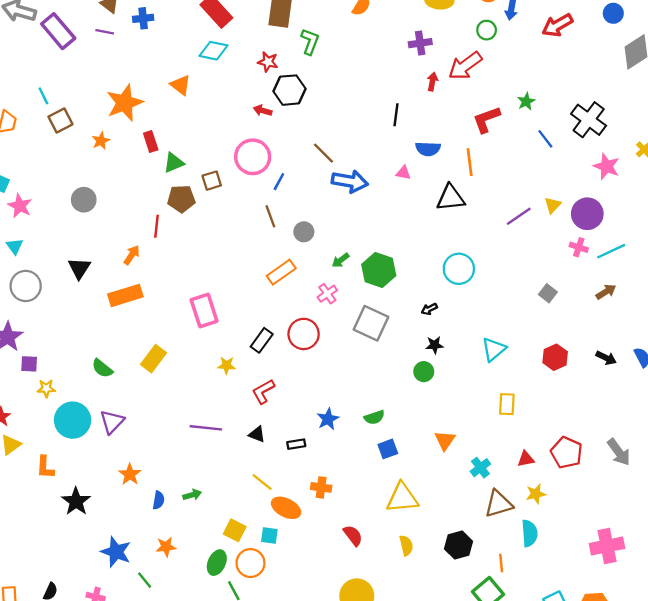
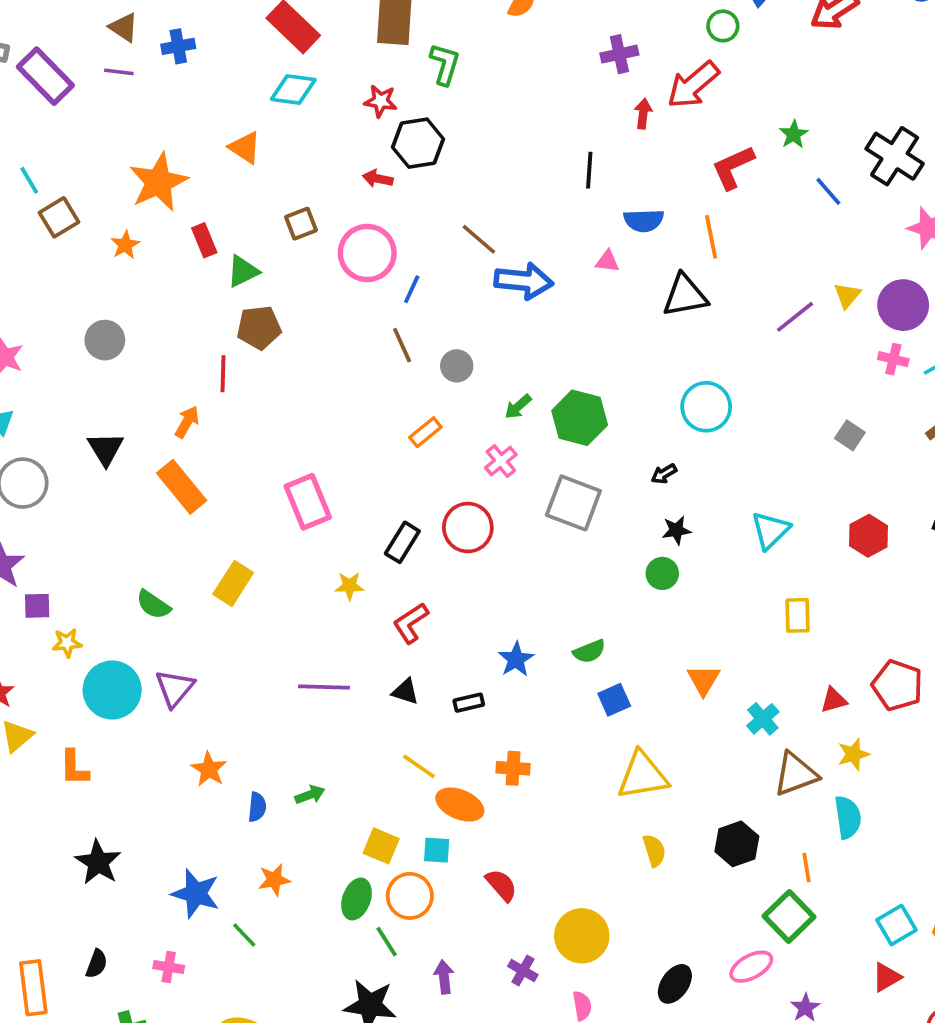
brown square: (212, 181) -> (301, 224), moved
orange rectangle: (281, 272) -> (425, 432), size x0.7
orange rectangle: (125, 295) -> (182, 487), turned 72
black star: (76, 501) -> (98, 862), moved
red semicircle: (353, 535) -> (501, 885), moved

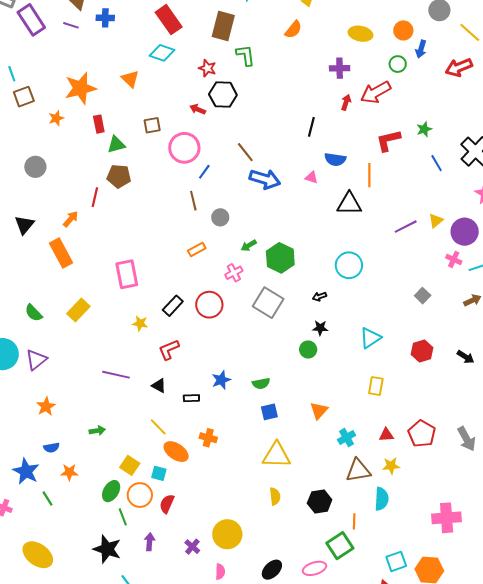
green L-shape: (445, 64) -> (245, 55), turned -35
blue semicircle: (257, 807) -> (51, 448), moved, turned 63
red semicircle: (501, 885) -> (167, 504), moved, turned -126

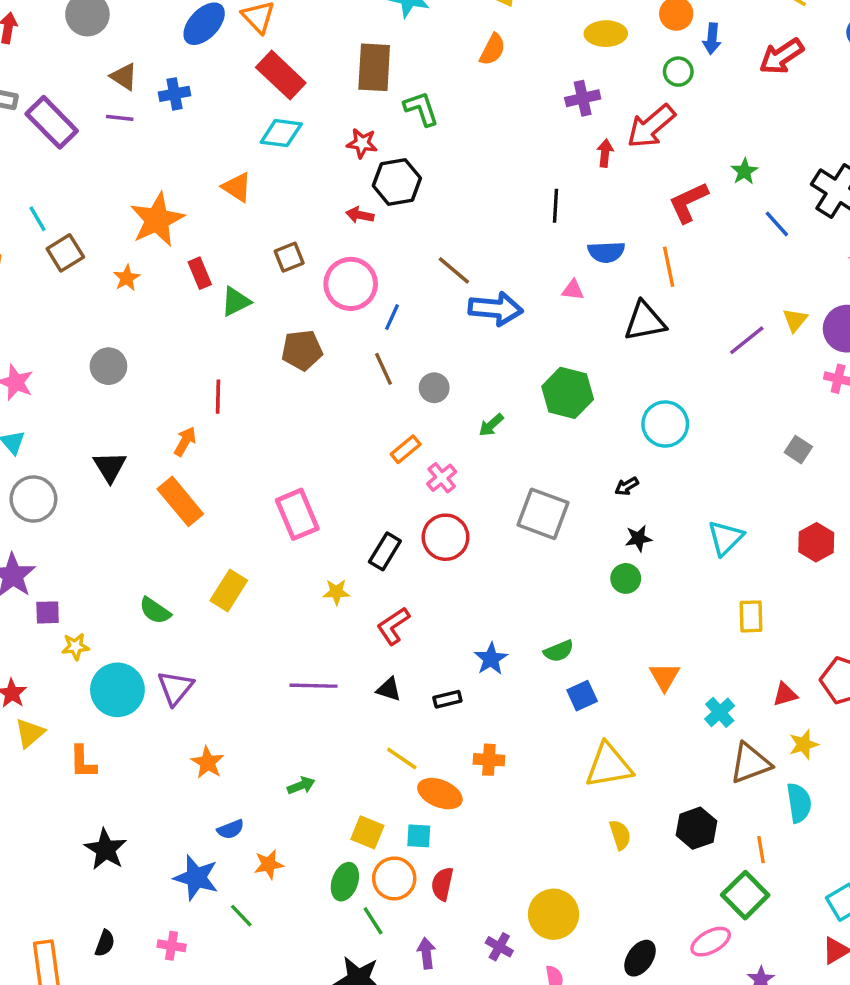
brown pentagon: (119, 176) -> (302, 350), moved
green hexagon: (280, 258) -> (568, 393), moved
pink cross: (234, 273) -> (442, 478), moved

